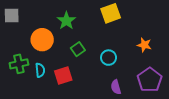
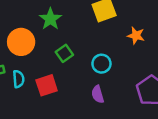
orange star: (144, 45) -> (136, 36), moved
purple semicircle: (116, 87) -> (98, 94), moved

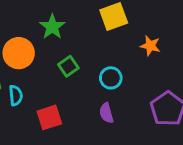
red square: (47, 85) -> (49, 117), moved

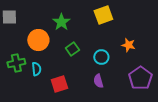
orange star: (150, 46) -> (128, 45), moved

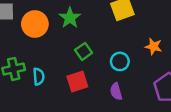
orange circle: (38, 40) -> (35, 24), moved
red square: (59, 84) -> (77, 81), moved

